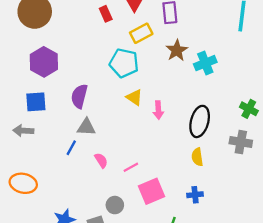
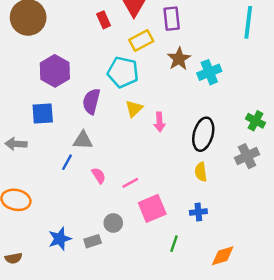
purple hexagon: (44, 62) -> (55, 71), moved
purple semicircle: (79, 96) -> (91, 101), moved
yellow triangle: (134, 97) -> (134, 109), turned 42
blue square: (36, 102) -> (43, 113), moved
gray cross: (241, 142) -> (247, 156), turned -35

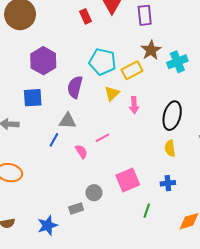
yellow rectangle: (141, 41) -> (132, 70), moved
pink line: (130, 183) -> (102, 138), moved
blue star: (60, 239) -> (48, 225), moved

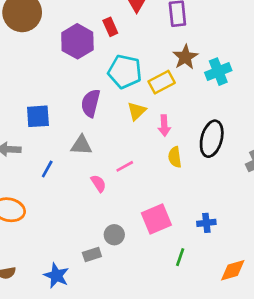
red rectangle: (86, 16) -> (110, 27), moved
purple hexagon: (43, 61) -> (77, 41), moved
blue line: (54, 140) -> (47, 169), moved
yellow semicircle: (170, 148) -> (175, 157), moved
blue star: (48, 225) -> (56, 276), turned -30

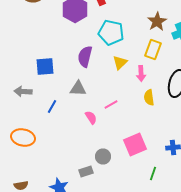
yellow rectangle: (162, 82) -> (153, 50), moved, turned -42

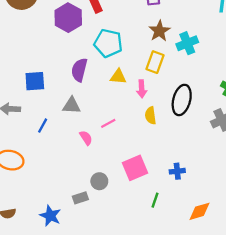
yellow triangle: (120, 62) -> (118, 77), turned 49

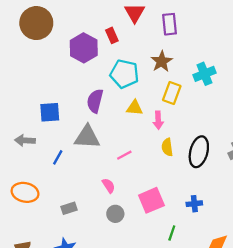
brown star: (159, 31) -> (162, 61), moved
black ellipse: (182, 100) -> (199, 152), moved
gray triangle: (72, 106) -> (87, 137), size x1.4
pink semicircle: (86, 138) -> (109, 186), moved
gray rectangle: (80, 198) -> (69, 208), moved

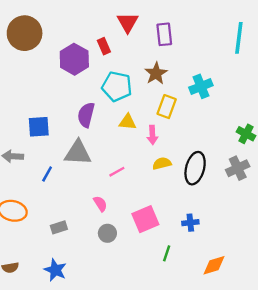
yellow semicircle: (167, 147) -> (162, 163), turned 84

